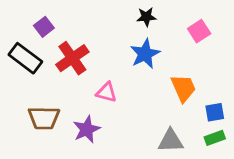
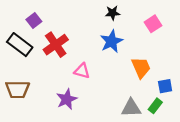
brown trapezoid: (44, 118) -> (17, 89), moved
green rectangle: (215, 138) -> (155, 106), moved, turned -32

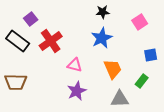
orange trapezoid: (141, 68) -> (113, 69), moved
blue square: (165, 86) -> (151, 55), moved
purple star: (67, 99) -> (77, 91), moved
green rectangle: (155, 106) -> (142, 81), moved

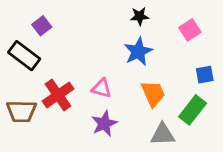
red cross: (51, 41) -> (58, 95), moved
green rectangle: (142, 81) -> (193, 110), size x1.5

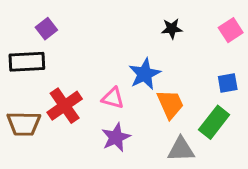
black star: (140, 16) -> (172, 29), moved
pink square: (190, 30) -> (231, 30), moved
blue star: (138, 52) -> (145, 74), moved
black rectangle: (24, 56) -> (27, 62), turned -40

